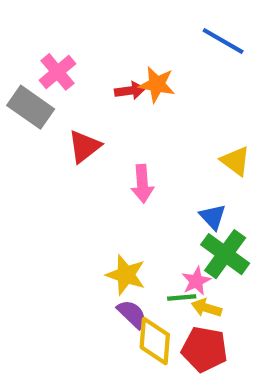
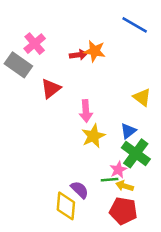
blue triangle: (213, 217) -> (128, 131), turned 35
yellow star: (126, 275) -> (93, 136), moved, turned 30
yellow diamond: (155, 341) -> (66, 206), moved

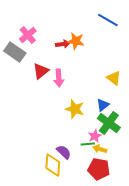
pink arrow: (86, 111) -> (59, 78), moved
yellow star: (93, 136) -> (75, 109), turned -30

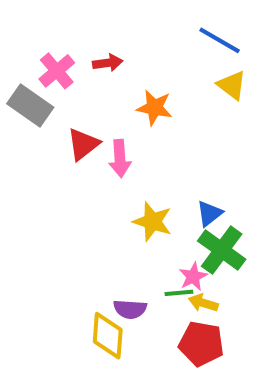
orange star: (76, 41) -> (154, 108), moved
red arrow: (63, 44) -> (108, 63), moved
yellow triangle: (114, 78) -> (232, 85), moved
purple semicircle: (64, 152) -> (130, 309), turned 140

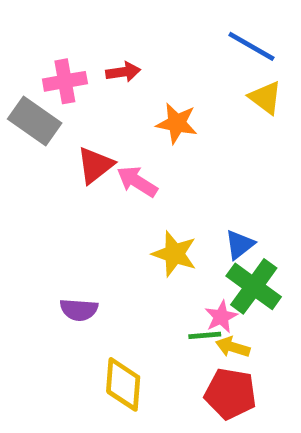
pink cross: (57, 71) -> (65, 81), turned 30
pink arrow: (120, 158) -> (137, 182), turned 126
purple semicircle: (130, 309) -> (79, 310), moved

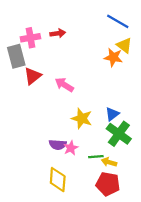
gray rectangle: (35, 121) -> (16, 56), turned 40
orange star: (177, 123) -> (113, 57), moved
red triangle: (95, 165) -> (33, 76), moved
purple semicircle: (79, 310) -> (58, 145), moved
pink star: (221, 317) -> (71, 148), moved

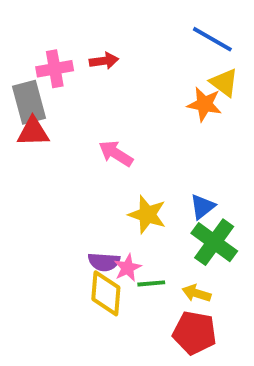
red triangle: (33, 76) -> (33, 132), moved, turned 36
green line: (96, 157) -> (151, 283), moved
yellow diamond: (58, 180) -> (106, 293), moved

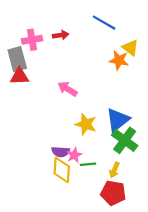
blue line: (212, 39) -> (104, 23), moved
blue triangle: (202, 207) -> (118, 120), size x1.6
yellow arrow: (197, 293) -> (114, 170), turned -84

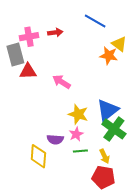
red triangle: (19, 76) -> (28, 71), moved
pink star: (74, 155) -> (76, 134), moved
yellow diamond: (62, 170) -> (38, 156), moved
yellow arrow: (114, 170) -> (104, 156), turned -48

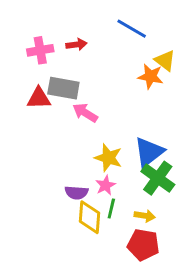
gray rectangle: (15, 55) -> (63, 88), moved, turned -65
green line: (80, 151) -> (111, 209), turned -72
yellow diamond: (38, 156) -> (90, 217), moved
yellow arrow: (104, 156) -> (145, 216), turned -56

